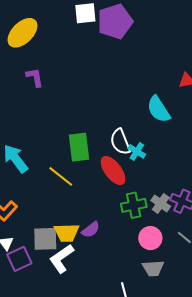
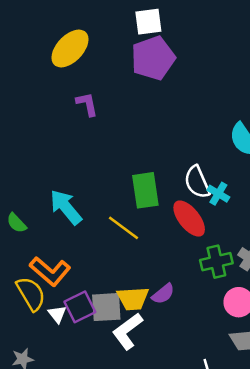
purple pentagon: (115, 21) -> (153, 58), moved
purple square: (19, 259) -> (80, 307), moved

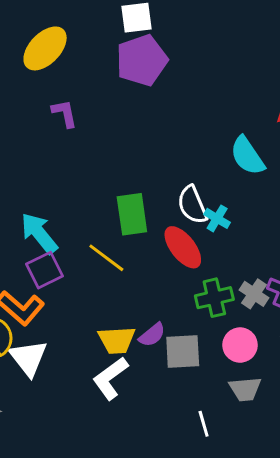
purple square: (80, 307) -> (44, 270), moved
gray square: (106, 307) -> (183, 351), moved
white triangle: (57, 314) -> (28, 358), size x1.8

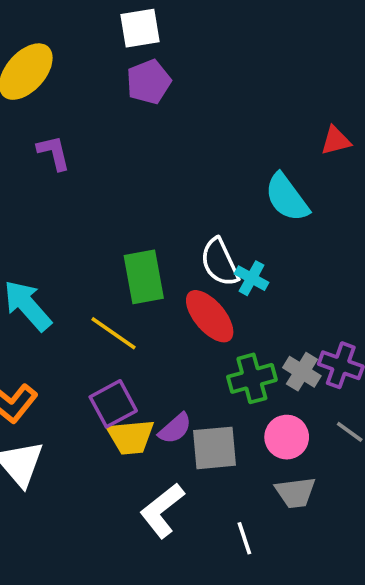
purple pentagon: (142, 60) -> (149, 82), size x0.7
purple square: (44, 270) -> (113, 404), moved
white L-shape: (110, 378) -> (162, 510), moved

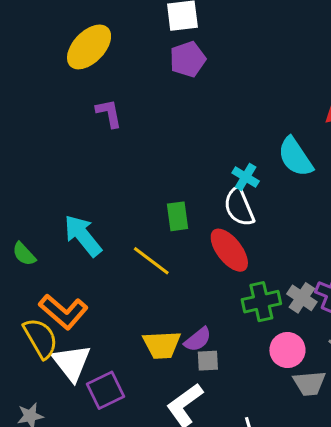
green rectangle: (144, 277) -> (177, 216), size x0.7
cyan cross: (252, 278) -> (246, 177), moved
purple square: (113, 404) -> (106, 390), moved
gray square: (215, 448) -> (208, 361), moved, size x0.6
gray trapezoid: (295, 493) -> (309, 383), moved

